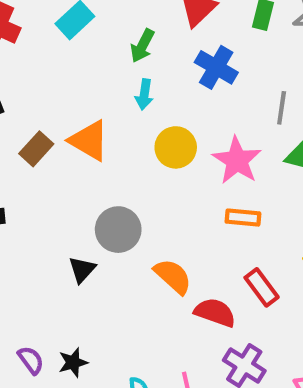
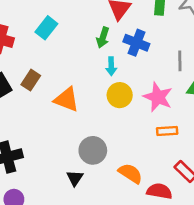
green arrow: (142, 46) -> (103, 37), moved
cyan arrow: (144, 94) -> (111, 66), moved
brown rectangle: (36, 149) -> (31, 80), moved

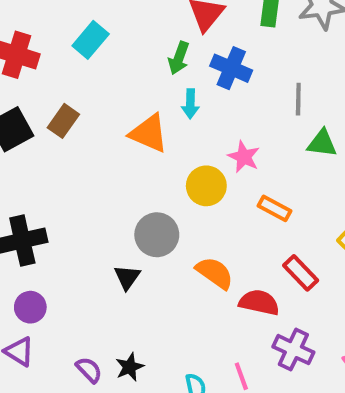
yellow circle: (120, 95) -> (206, 186), moved
pink star: (158, 97) -> (244, 157), moved, size x0.7
orange triangle: (67, 99) -> (149, 133), moved
orange rectangle: (167, 131) -> (275, 208), turned 30

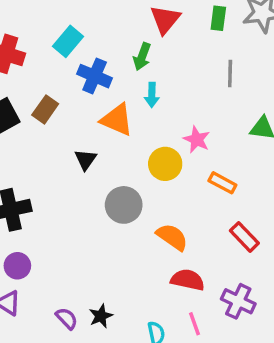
blue cross: (231, 68) -> (95, 76), moved
gray line: (298, 99) -> (230, 74), moved
black triangle: (127, 277) -> (86, 160), moved
red semicircle: (259, 302) -> (188, 280), moved

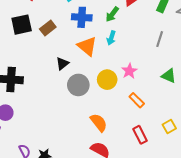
blue cross: (95, 76) -> (82, 17), turned -36
gray circle: (124, 205) -> (78, 85), moved

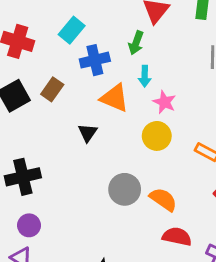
pink star: (129, 71) -> (164, 102), moved
gray circle: (78, 85) -> (125, 189), moved

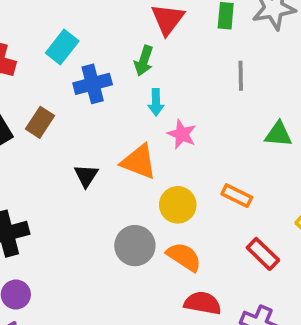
orange triangle: (115, 98) -> (139, 162), moved
yellow circle: (157, 136) -> (178, 205), moved

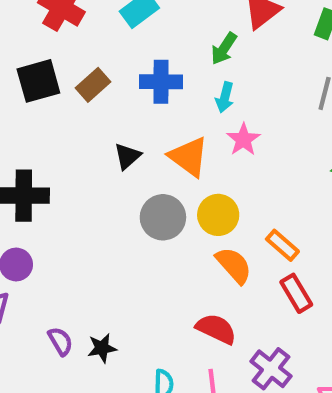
blue cross: (93, 84) -> (161, 82), moved
orange rectangle: (237, 196) -> (282, 245), moved
gray circle: (135, 246) -> (163, 217), moved
orange semicircle: (184, 257) -> (234, 265), moved

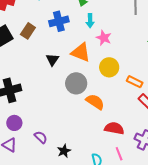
yellow circle: (218, 215) -> (109, 67), moved
orange semicircle: (234, 265) -> (95, 102), moved
purple semicircle: (60, 341) -> (41, 137), moved

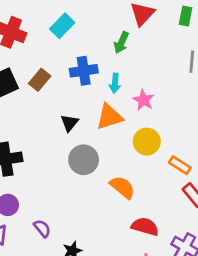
cyan arrow: (90, 21) -> (115, 83), moved
orange triangle: (81, 52) -> (109, 117), turned -45
gray circle: (76, 83) -> (84, 160), moved

